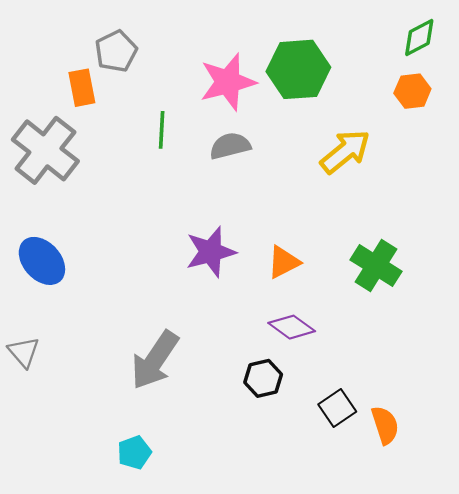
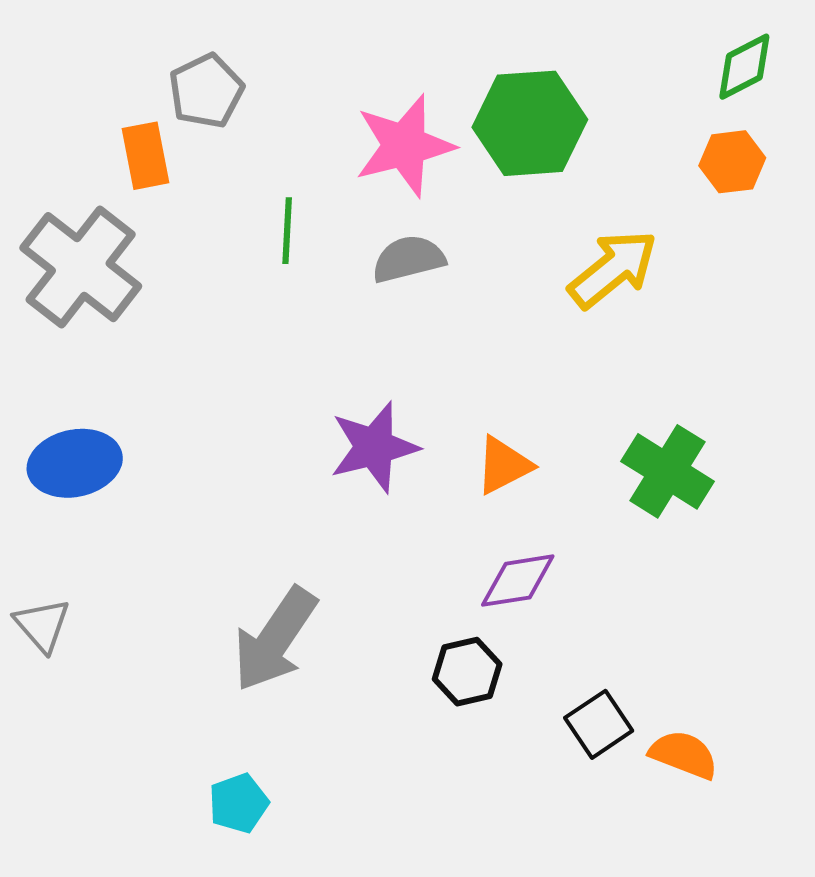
blue ellipse: (42, 261) -> (75, 463), turned -60
purple diamond: (292, 327) -> (518, 581), turned -45
orange semicircle: (385, 425) -> (684, 755), turned -51

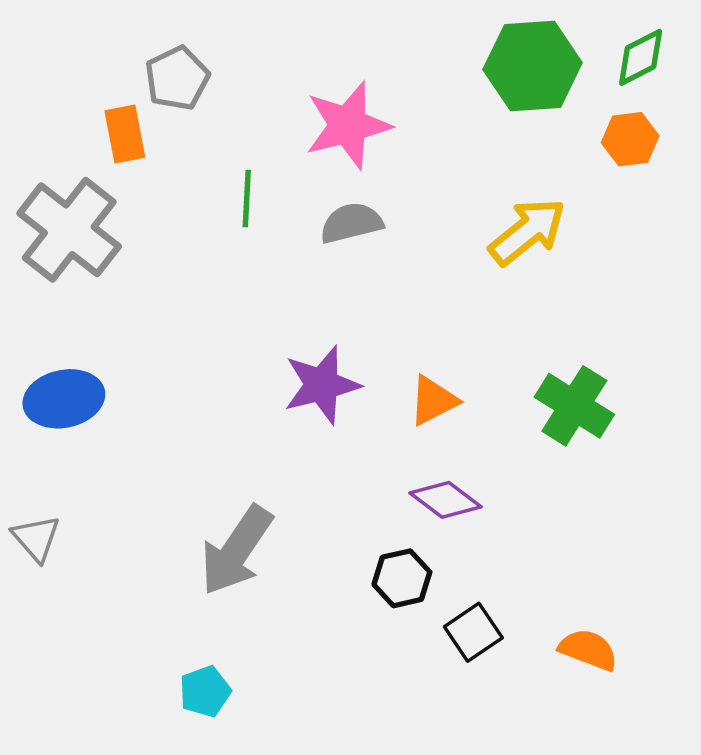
green hexagon: (530, 123) -> (533, 66), moved
purple diamond: (518, 581) -> (445, 500), turned 46
black square: (599, 724) -> (473, 632), moved

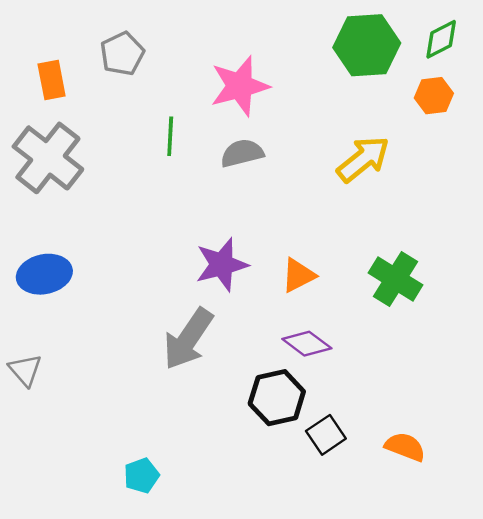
orange rectangle: (125, 134) -> (52, 80), moved
gray arrow: (236, 550) -> (188, 339), moved
black hexagon: (402, 578) -> (277, 398), size x1.4

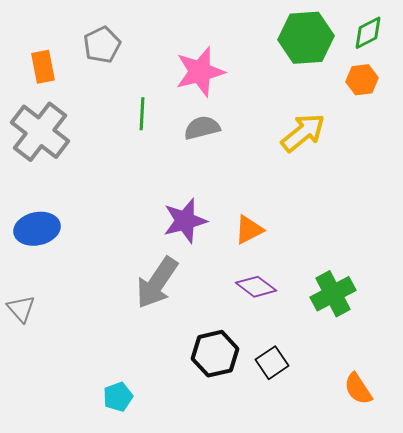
green cross: (396, 279) -> (333, 294), moved, turned 30
black hexagon: (277, 398) -> (215, 354), moved
orange semicircle: (405, 447) -> (358, 389), moved, turned -144

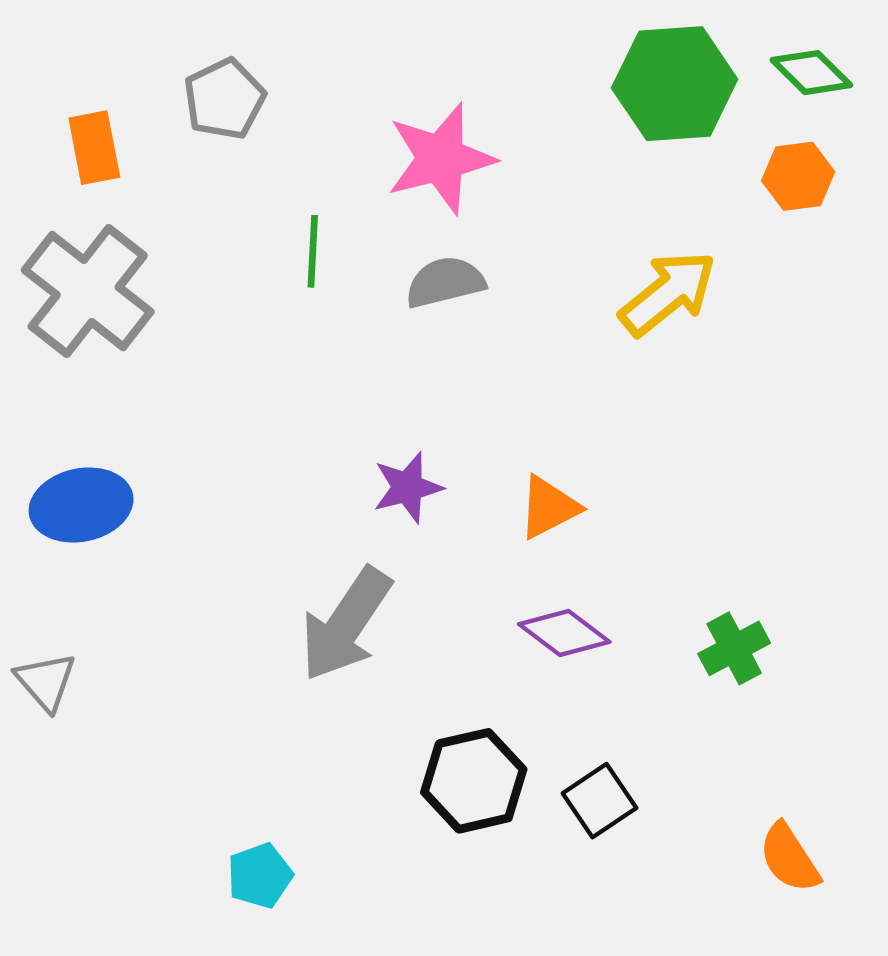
green diamond: (368, 33) -> (811, 73), turned 72
purple star: (185, 221) -> (408, 487), size x0.7
green cross: (333, 294) -> (734, 648), size x0.7

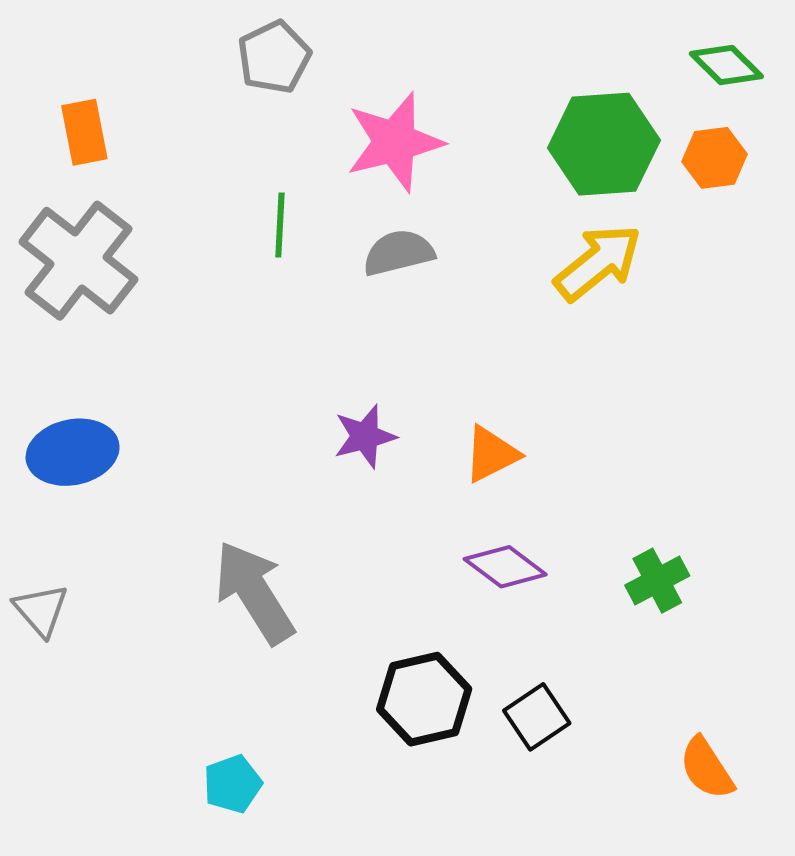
green hexagon: (675, 84) -> (604, 144), moved
gray pentagon: (224, 99) -> (274, 57), moved
gray arrow: (346, 624) -> (254, 592), moved, turned 114

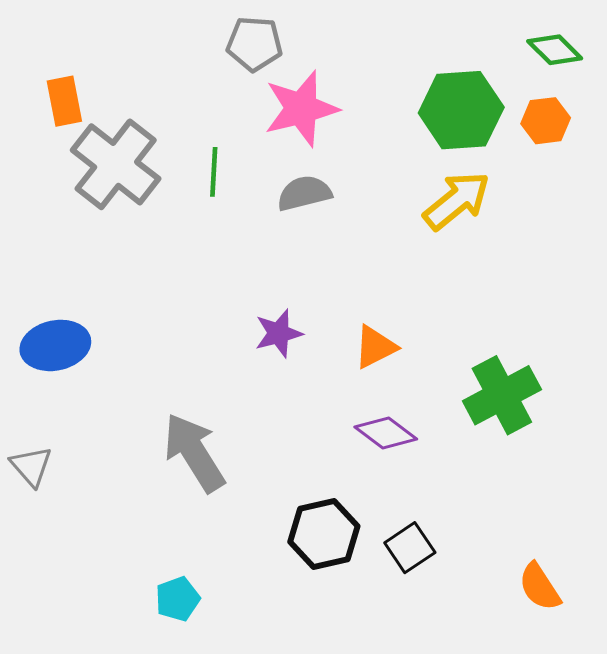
gray pentagon: (274, 57) -> (254, 44), moved, turned 30
gray cross: (78, 261) -> (116, 164), moved
green cross: (657, 581) -> (502, 395), moved, size x1.6

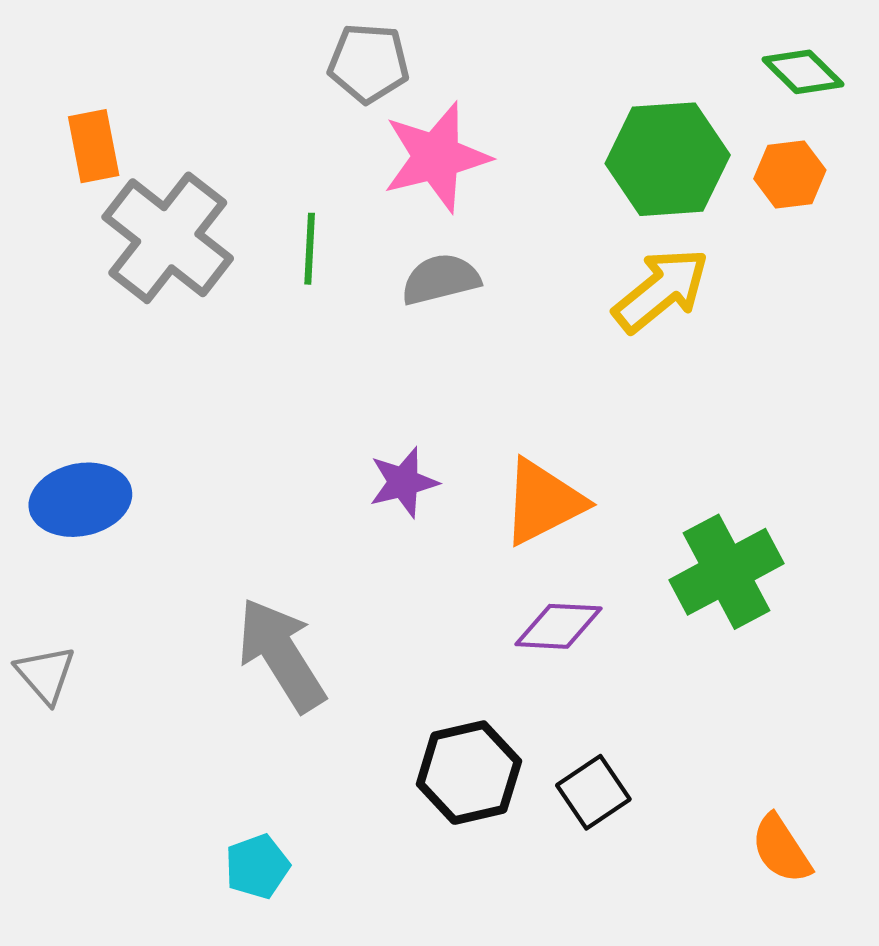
orange triangle: (375, 347) -> (543, 502), size x1.4
purple diamond: (386, 433) -> (558, 626), turned -34

